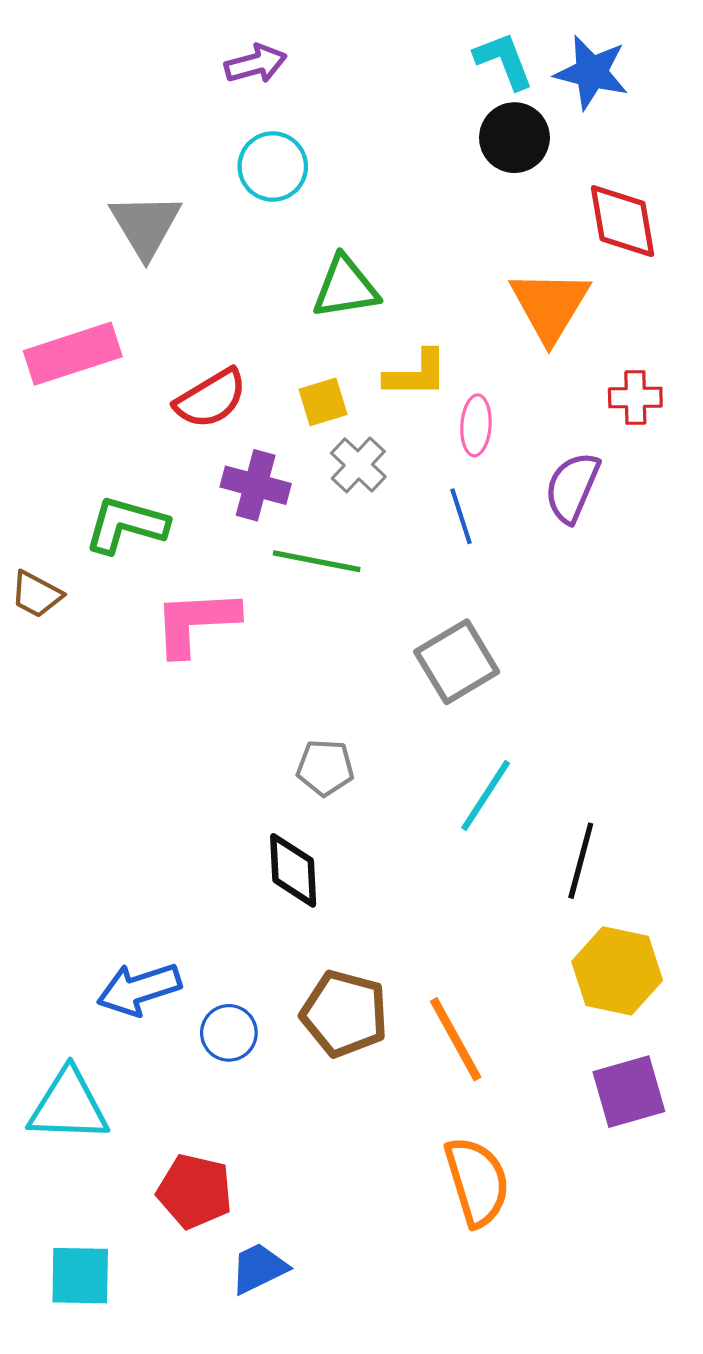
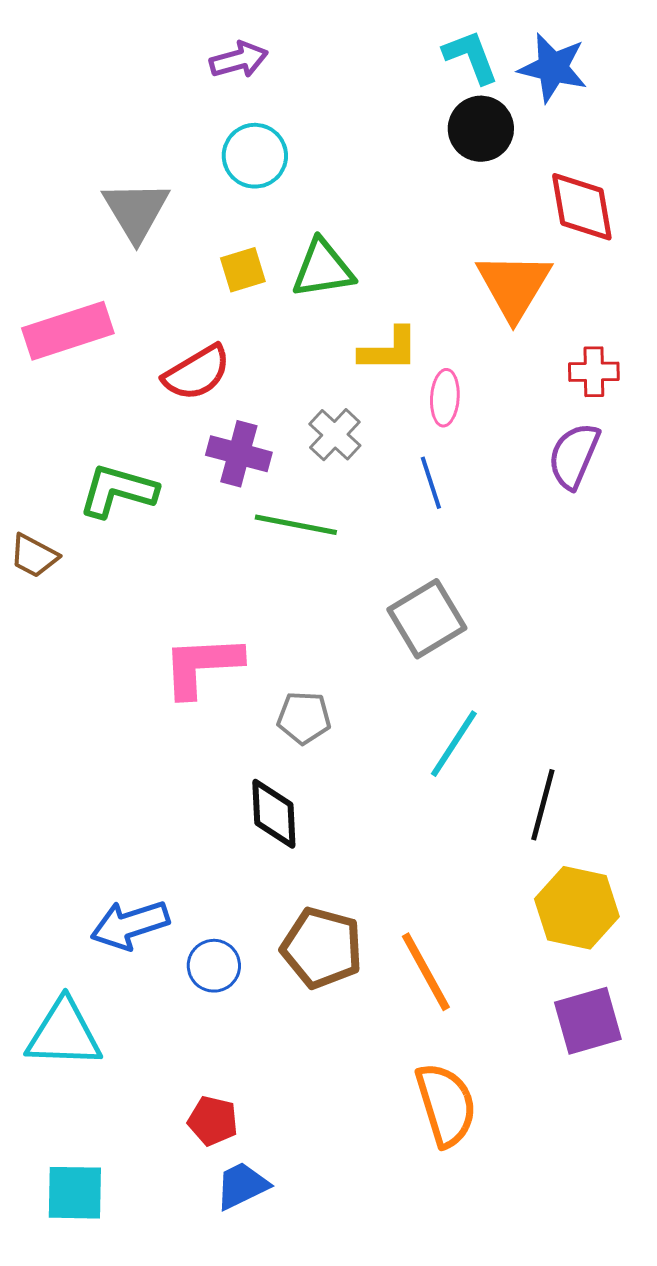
yellow square: (323, 402) -> (243, 270), moved
purple semicircle: (572, 487) -> (574, 456), moved
pink L-shape: (196, 622) -> (202, 666), moved
red pentagon: (195, 1191) -> (213, 1121), moved, size x0.7

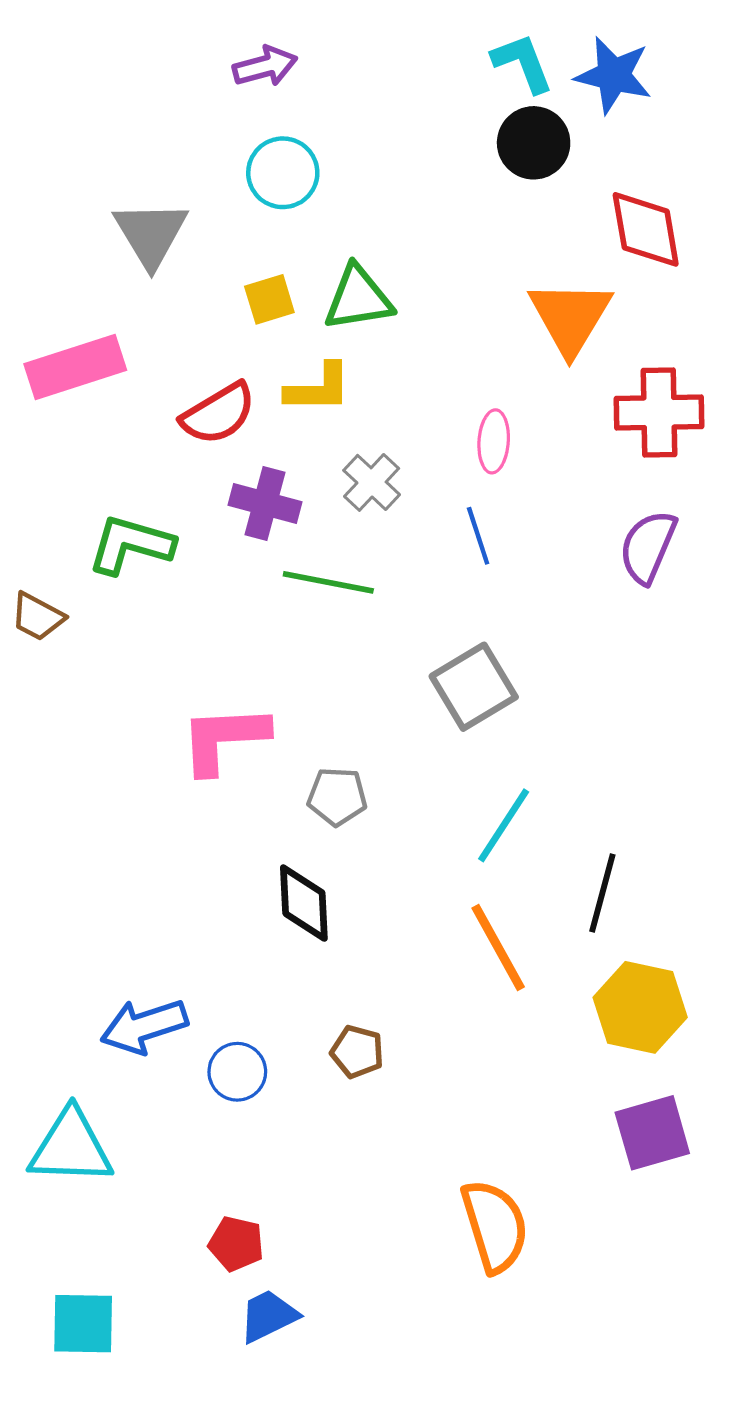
yellow L-shape: (389, 350) -> (318, 388), moved
red cross: (594, 372) -> (659, 413), size x1.6
purple semicircle: (574, 456) -> (648, 547), moved
brown pentagon: (322, 948) -> (357, 1052), size x0.6
orange line: (426, 972) -> (498, 947), moved

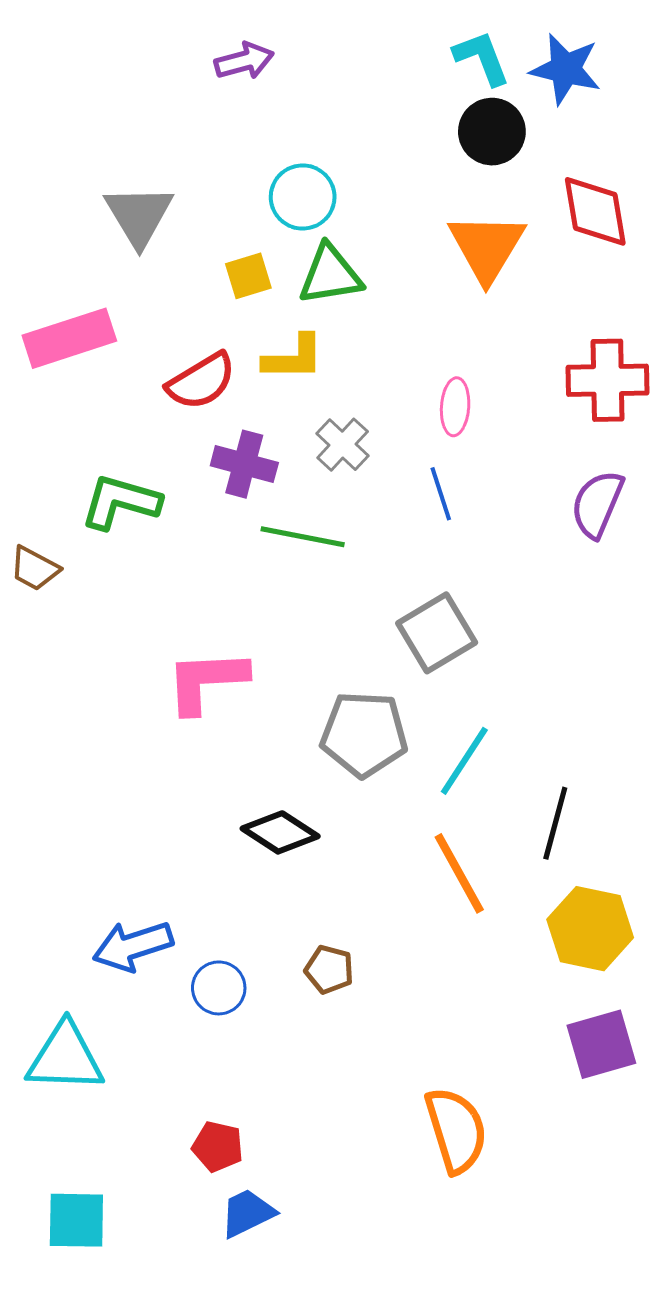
cyan circle: (283, 173) -> (303, 197), moved
orange triangle: (570, 317) -> (487, 247), moved
gray pentagon: (337, 797) -> (364, 734), moved, size x1.6
black diamond: (304, 903) -> (280, 832), turned -54

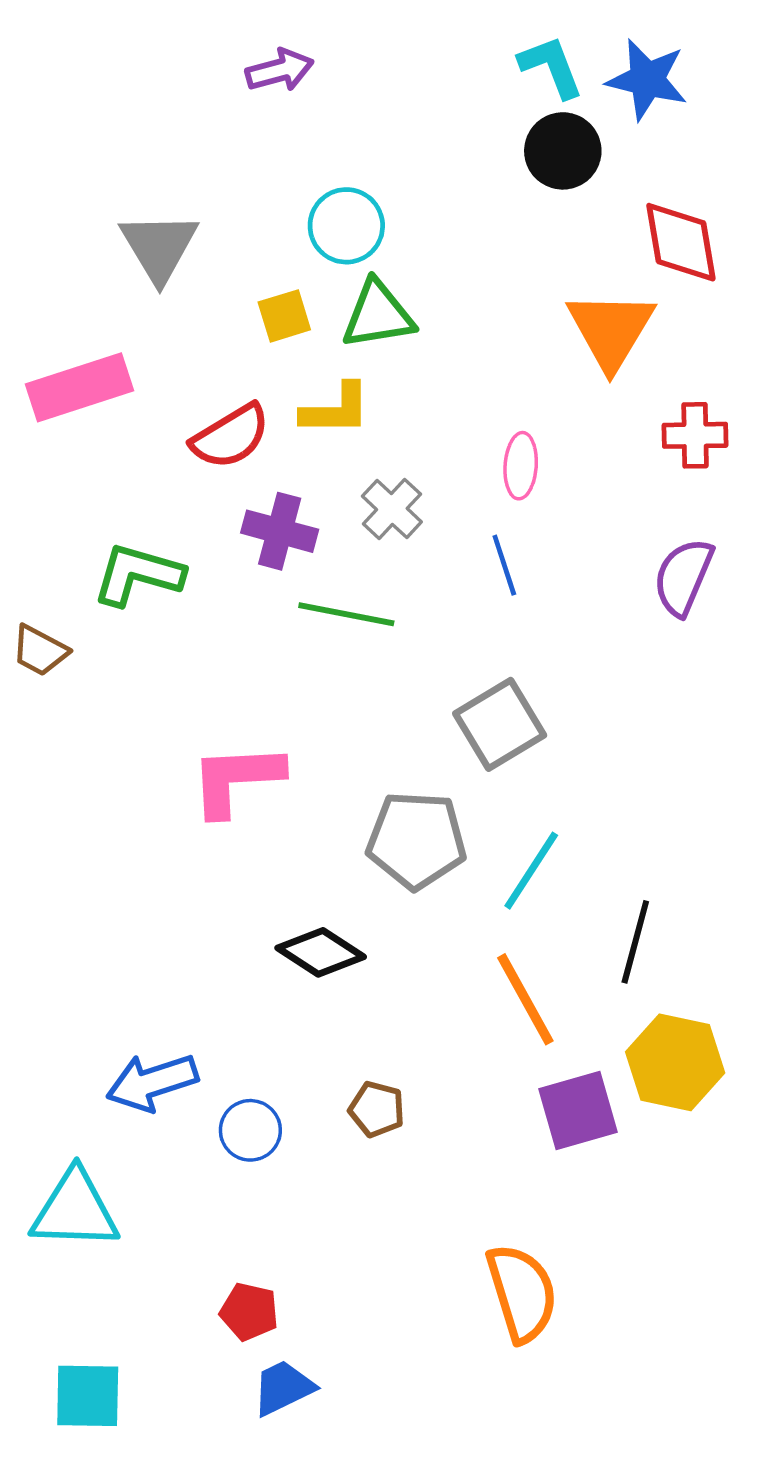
orange triangle: (487, 247) -> (611, 330), moved
red cross: (608, 380) -> (695, 435), size x0.7
purple square: (601, 1044) -> (578, 1110), moved

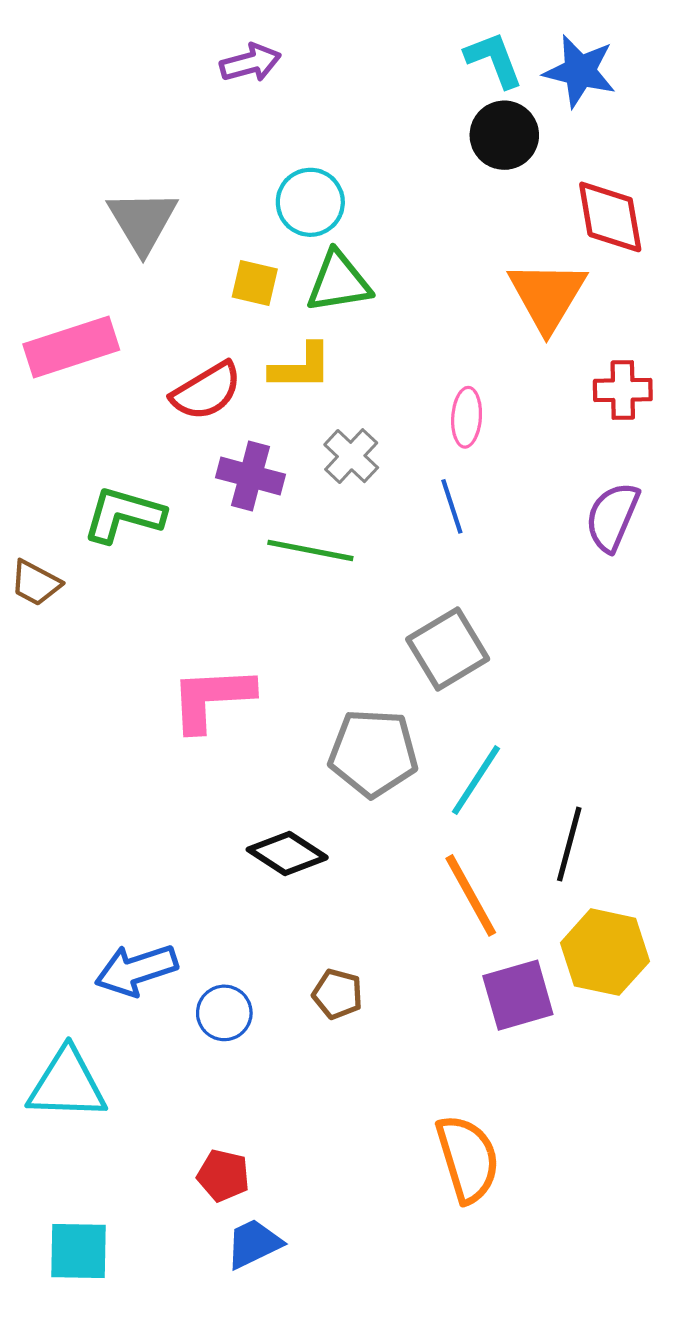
yellow square: (284, 316) -> (255, 283), turned 30

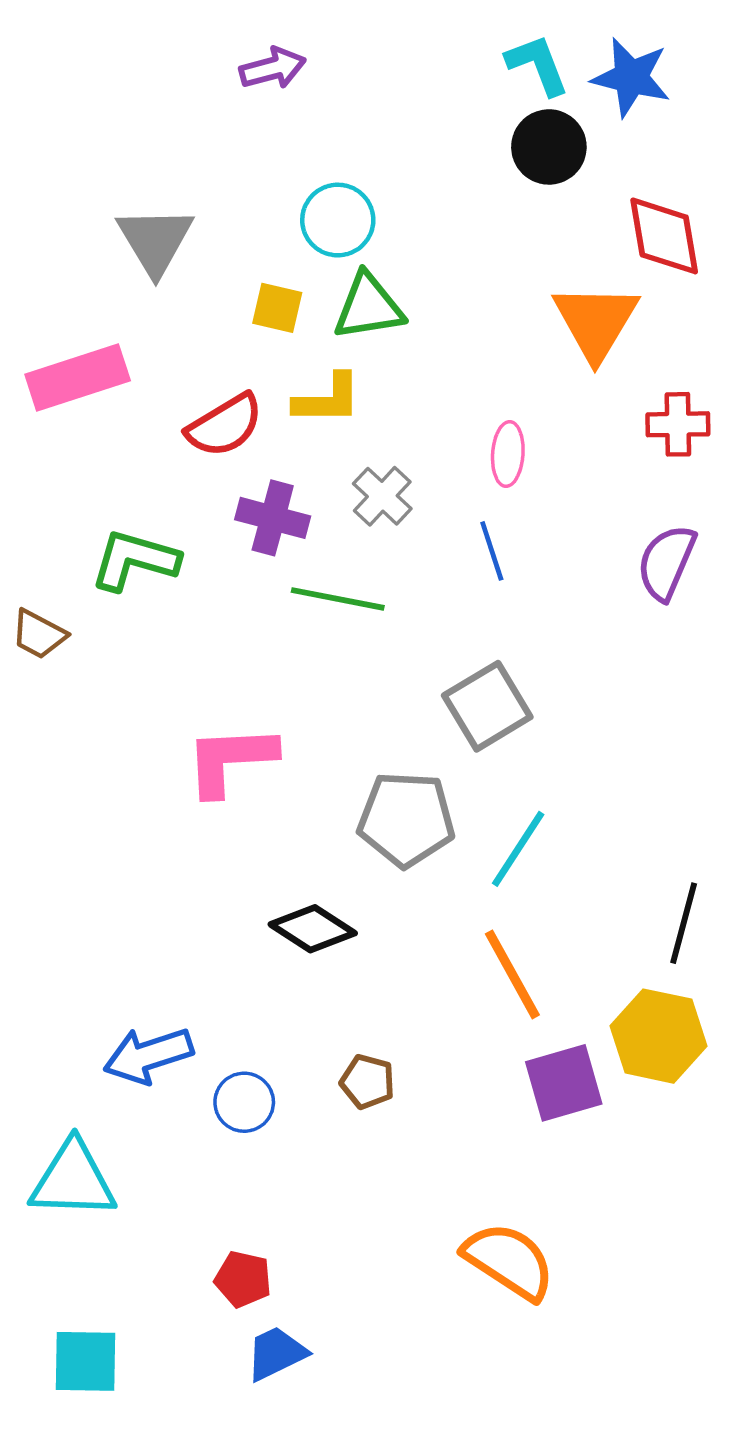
black line: (569, 844) -> (684, 923), moved
orange semicircle: (468, 1159) -> (509, 1261), turned -40

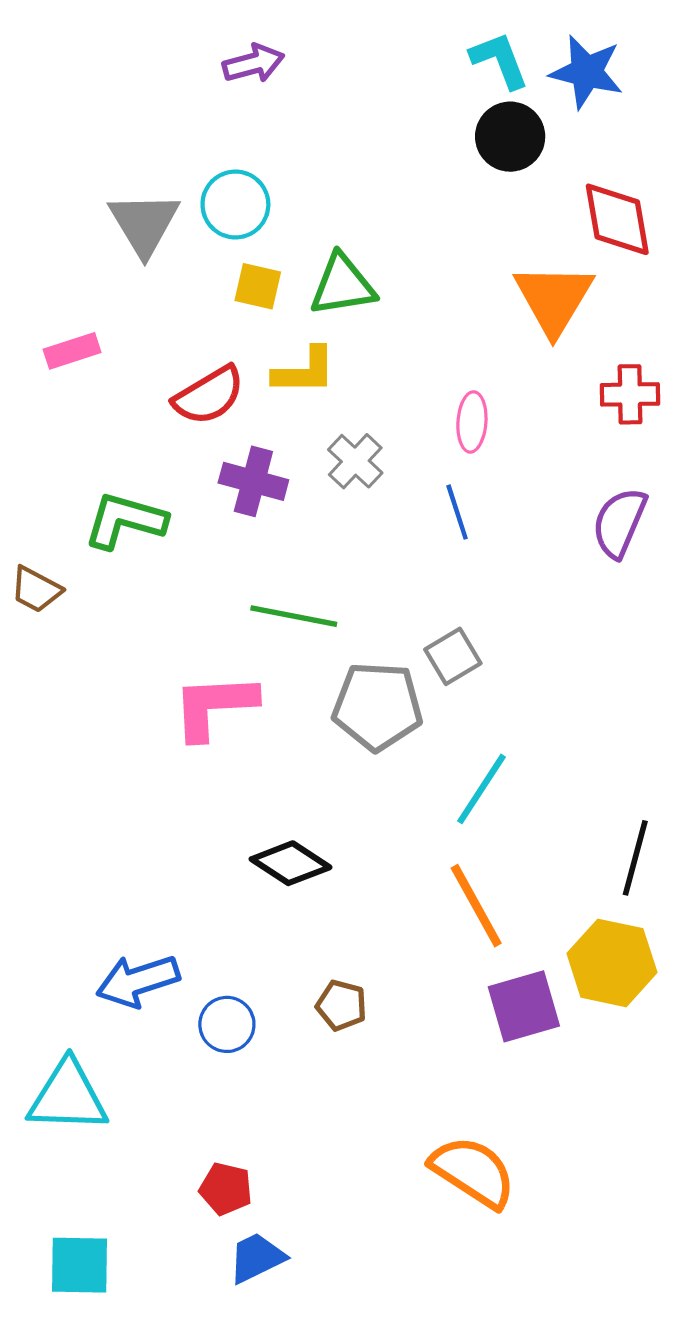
cyan circle: (338, 220) -> (235, 204), moved
pink rectangle: (78, 378) -> (72, 351), size x0.6
green line: (338, 599) -> (294, 616), moved
gray square: (487, 706) -> (453, 656), size x0.7
gray pentagon: (406, 819) -> (378, 706), moved

